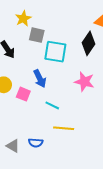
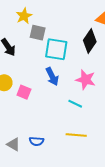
blue arrow: (40, 79) -> (52, 77), moved
cyan line: (52, 105) -> (75, 104), moved
yellow line: (64, 128) -> (76, 135), moved

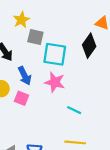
blue arrow: (52, 77) -> (25, 76), moved
pink star: (86, 80) -> (55, 82), moved

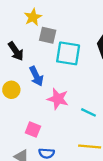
pink star: (55, 82) -> (58, 99), moved
pink square: (21, 98) -> (33, 129), moved

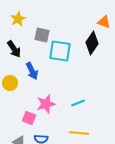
yellow star: (33, 17) -> (18, 19), moved
pink star: (58, 99) -> (46, 104), moved, turned -30
cyan line: (89, 112) -> (78, 103), turned -48

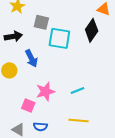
black arrow: (14, 49) -> (13, 36), turned -66

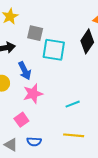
pink star: (45, 91) -> (33, 94), moved
pink square: (28, 106) -> (21, 120), turned 32

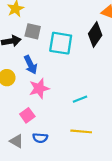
gray square: (35, 33) -> (33, 31), moved

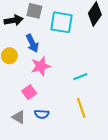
yellow line: (81, 131) -> (81, 108), turned 66

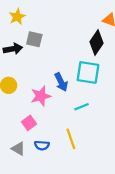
cyan square: (61, 22) -> (88, 72), moved
blue arrow: (32, 43) -> (61, 82), moved
yellow line: (81, 108) -> (71, 139), moved

